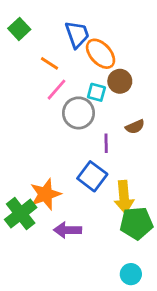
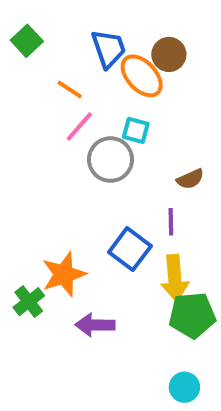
brown circle: (120, 81) -> (169, 54), moved
purple line: (106, 143) -> (171, 222), moved
green cross: (21, 214) -> (29, 302), size x0.7

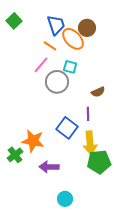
orange line: (70, 89) -> (50, 46), moved
orange star: (64, 274) -> (33, 141), turned 30
cyan circle: (184, 387) -> (65, 199), moved

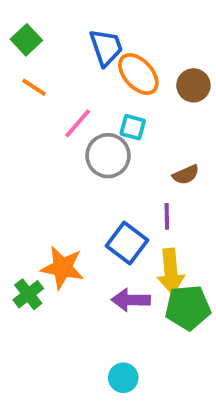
brown circle: (87, 28) -> (193, 85), moved
orange line: (50, 46) -> (34, 87), moved
purple arrow: (49, 167) -> (131, 300), moved

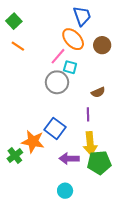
blue trapezoid: (106, 47) -> (82, 16), moved
pink line: (78, 123) -> (58, 56), moved
blue square: (127, 243) -> (55, 128), moved
cyan circle: (123, 378) -> (65, 191), moved

